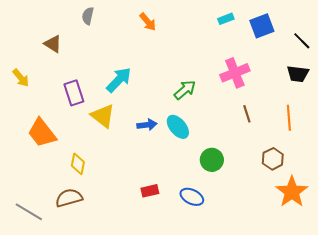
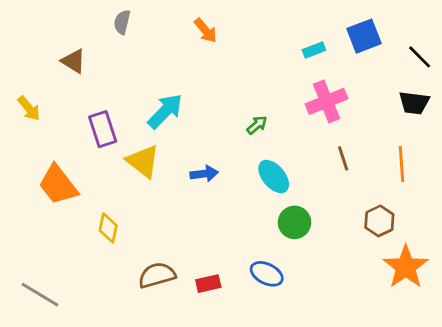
cyan rectangle: (226, 19) -> (314, 50), moved
green arrow: (185, 90) -> (257, 125), size x0.7
cyan ellipse: (178, 127) -> (274, 176), moved
red rectangle: (150, 191) -> (208, 284), moved
brown semicircle: (69, 198) -> (157, 275), moved

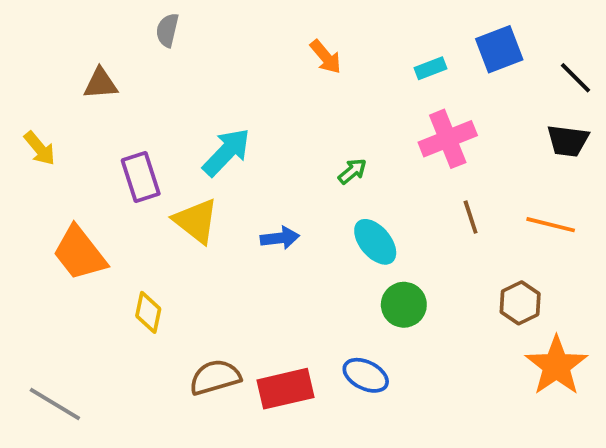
orange arrow: (206, 30) -> (326, 57), moved
brown triangle: (73, 61) -> (101, 84), turned -36
orange line: (402, 164) -> (551, 225), turned -72
red rectangle: (208, 284) -> (286, 389), size x1.6

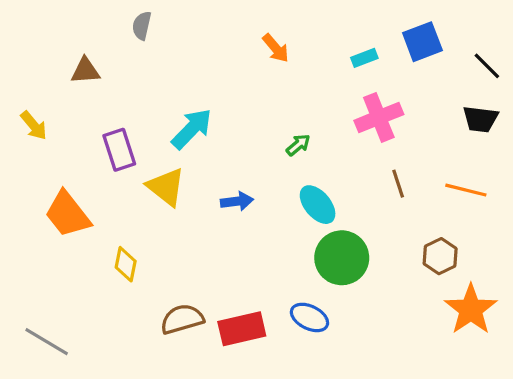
green circle: (404, 305) -> (342, 258), size x1.4

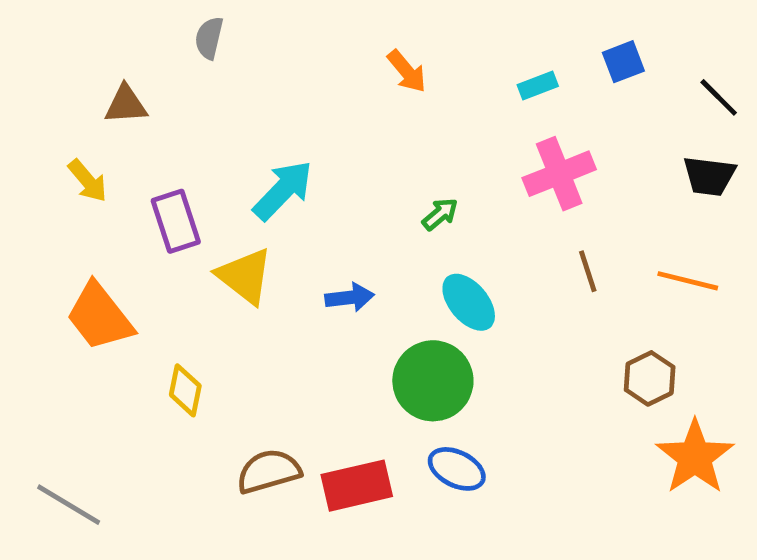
blue square: (422, 42) -> (623, 62), size x0.7
yellow arrow: (34, 126) -> (88, 181), moved
green circle: (342, 258) -> (433, 381), moved

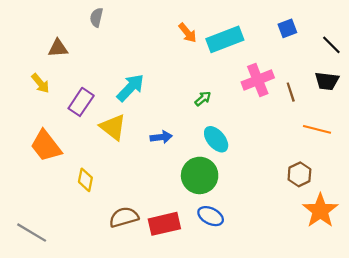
cyan rectangle: (538, 86) -> (225, 39), moved, size x2.0
purple rectangle: (176, 221) -> (81, 102), turned 52
brown line: (588, 271) -> (291, 92), moved

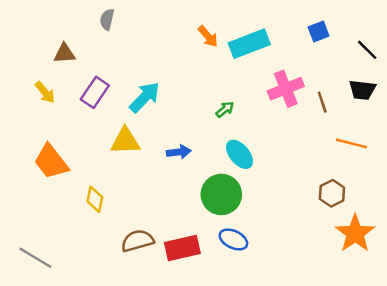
purple rectangle: (81, 102) -> (95, 92), moved
yellow triangle: (113, 127) -> (125, 141), turned -40

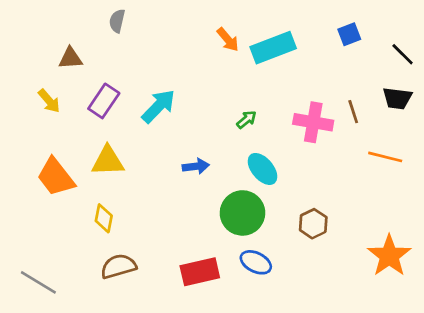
pink cross: (286, 89) -> (313, 122), moved, turned 32
yellow triangle: (125, 141) -> (108, 161), moved
brown hexagon: (332, 193) -> (313, 224), moved
brown semicircle: (137, 241) -> (118, 266), moved

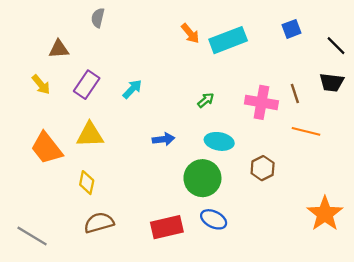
cyan arrow: (158, 106) -> (132, 89), size x0.7
orange line: (385, 157) -> (306, 131), moved
cyan ellipse: (263, 169) -> (219, 141), turned -40
brown hexagon: (313, 224) -> (263, 168), moved

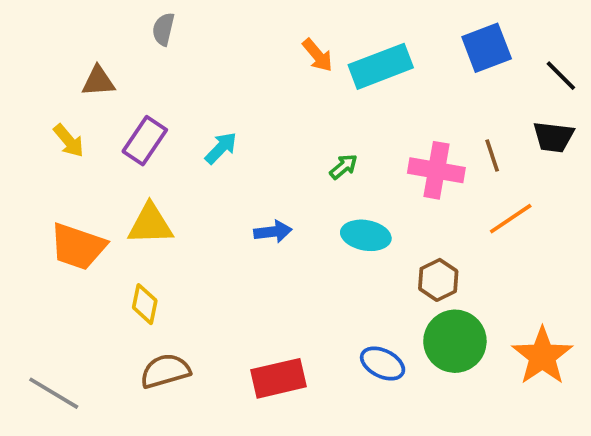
blue square: (292, 29) -> (487, 48), size x1.5
orange line: (306, 131) -> (511, 219), turned -48
orange trapezoid: (47, 148) -> (78, 246), turned -33
green circle: (202, 178) -> (455, 341), moved
blue ellipse: (214, 219) -> (383, 364), moved

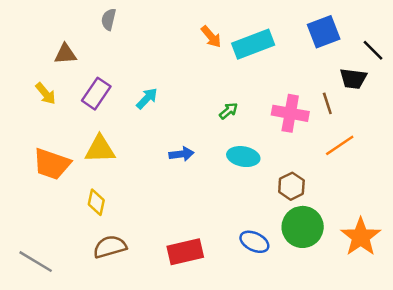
black trapezoid: (553, 137) -> (353, 79), moved

